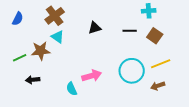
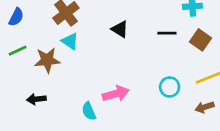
black triangle: (95, 28) -> (120, 29), turned 48
green line: (20, 58) -> (18, 51), moved
cyan circle: (132, 71) -> (170, 87), size x0.6

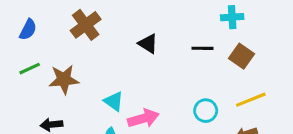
cyan triangle: (70, 41) -> (114, 101), moved

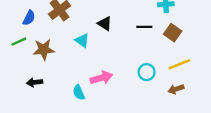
blue semicircle: (28, 30) -> (29, 18), moved
cyan triangle: (114, 101) -> (82, 40), moved

